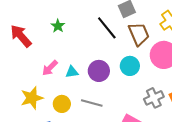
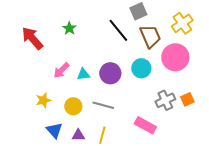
yellow star: (32, 98) -> (43, 100), size x0.7

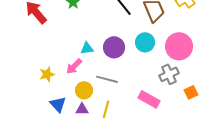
pink circle: (175, 57) -> (179, 46), moved
pink arrow: (61, 70) -> (74, 66), moved
orange square: (187, 99) -> (191, 92), moved
yellow circle: (73, 106) -> (84, 90), moved

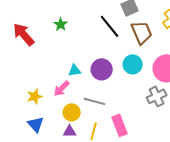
pink rectangle: (149, 99) -> (120, 125), moved, turned 40
blue triangle: (58, 104) -> (36, 124), moved

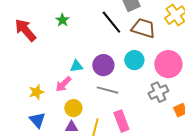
brown trapezoid: (142, 32) -> (143, 28), turned -50
gray line: (95, 101) -> (107, 90), moved

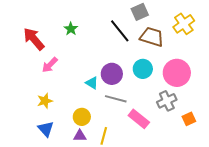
cyan triangle: (76, 66) -> (92, 83), moved, turned 40
pink arrow: (63, 84) -> (50, 65), moved
pink rectangle: (121, 121) -> (139, 119), moved, turned -30

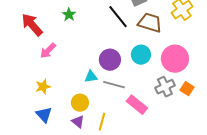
cyan triangle: (92, 83) -> (91, 77), moved, turned -40
orange square: (189, 119) -> (187, 89), moved, turned -32
purple triangle: (80, 136) -> (78, 122), turned 40

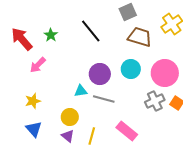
green star: (69, 15) -> (51, 35), moved
black line: (118, 17) -> (91, 31), moved
pink rectangle: (137, 105) -> (127, 131), moved

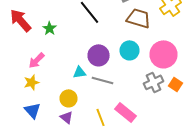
green star: (51, 35) -> (50, 28), moved
pink arrow: (38, 65) -> (36, 60), moved
yellow line: (92, 136) -> (100, 117), moved, turned -36

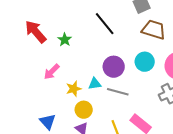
yellow star: (32, 82) -> (74, 89), moved

